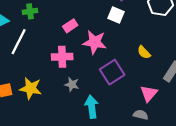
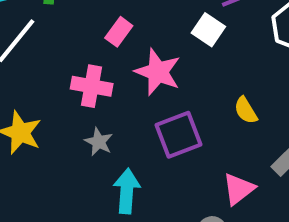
pink rectangle: (70, 26) -> (119, 32), turned -32

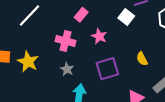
pink star: (158, 72) -> (99, 36), size x0.7

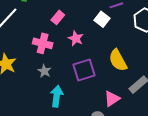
yellow semicircle: (142, 59) -> (118, 60), size x1.6

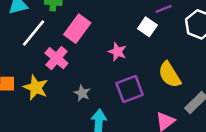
pink rectangle: (58, 17) -> (77, 29), moved, size x1.6
pink cross: (43, 43) -> (56, 58), moved, turned 30

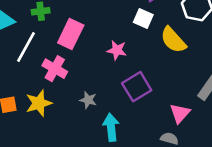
yellow semicircle: (170, 75) -> (173, 40), moved
yellow star: (36, 88) -> (39, 103), turned -30

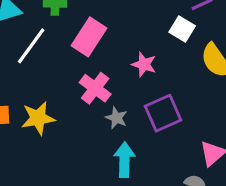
pink cross: (55, 69) -> (95, 88), moved
gray star: (88, 100) -> (116, 118), moved

